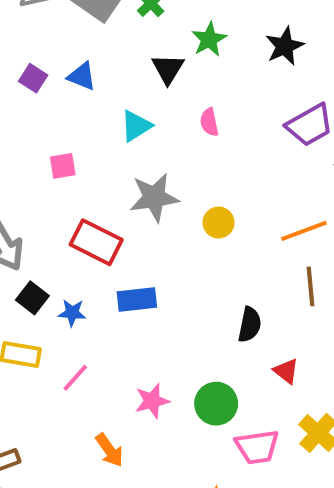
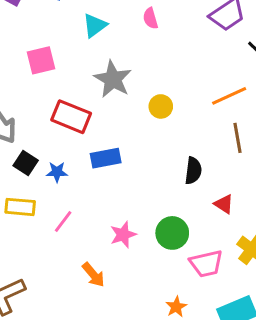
pink square: (63, 166) -> (41, 60), size x1.4
gray star: (154, 197) -> (113, 79), turned -30
yellow circle: (219, 222) -> (161, 106), moved

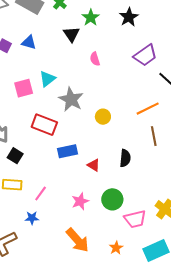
cyan triangle: (95, 25) -> (47, 79), moved
blue star: (57, 172) -> (32, 218), moved
red triangle: (224, 204) -> (94, 165), moved
orange arrow: (93, 275) -> (77, 240), moved, size x1.5

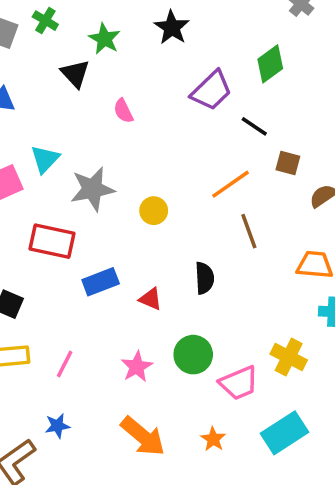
gray star: (71, 99) -> (92, 189), turned -30
blue star: (32, 218) -> (57, 426), moved

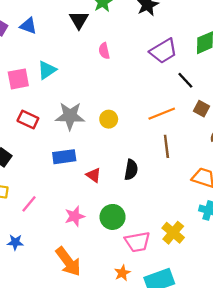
gray star: (92, 189) -> (70, 116), moved
red rectangle: (52, 241) -> (28, 120), moved, size x0.7
orange star: (213, 439) -> (122, 273), moved

